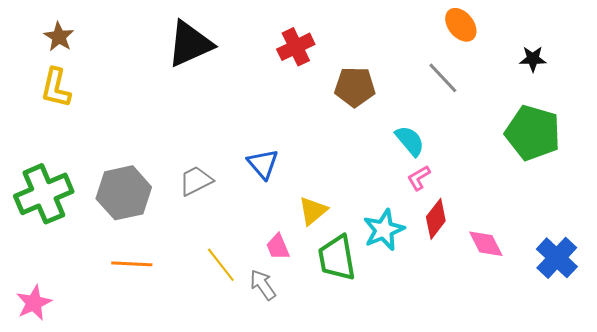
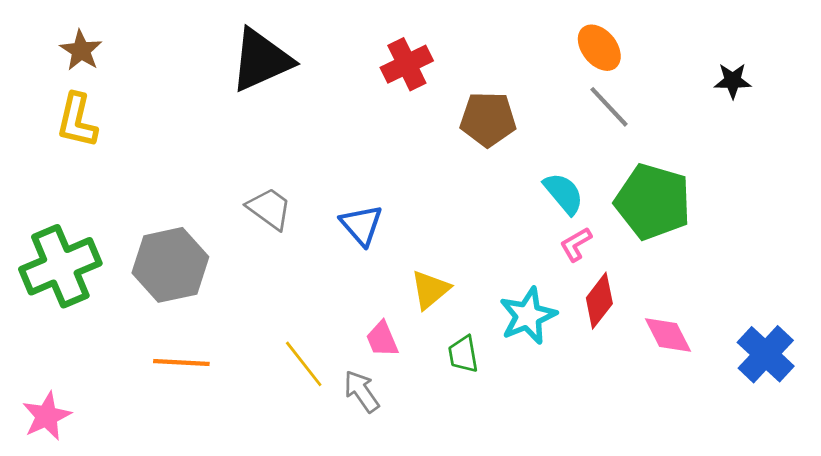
orange ellipse: (461, 25) -> (599, 48), moved
green pentagon: (533, 133) -> (653, 202), moved
gray trapezoid: (196, 181) -> (269, 209), moved, turned 63
green trapezoid: (337, 258) -> (463, 354), size x0.6

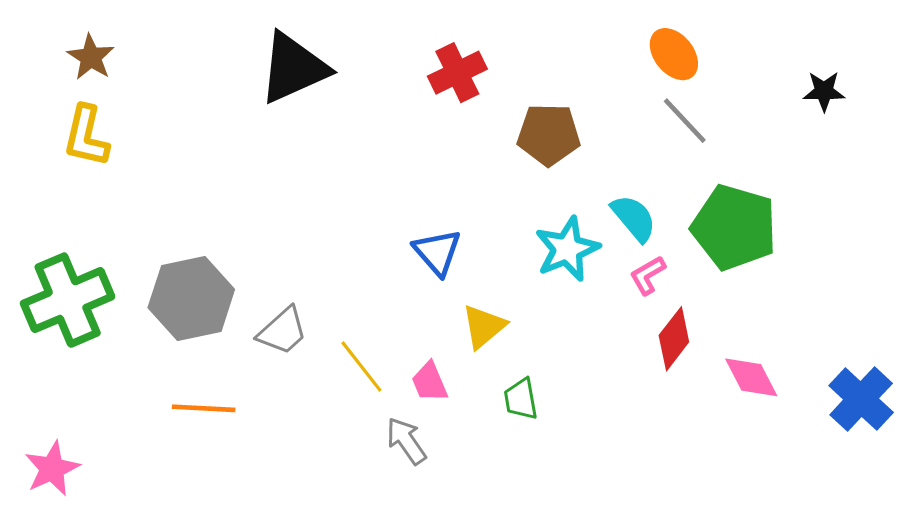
gray trapezoid: (269, 209) -> (283, 331), moved, turned 102
blue triangle: (361, 225) -> (437, 252), moved
cyan star: (528, 316) -> (567, 249), moved
yellow line: (304, 364) -> (361, 367), moved

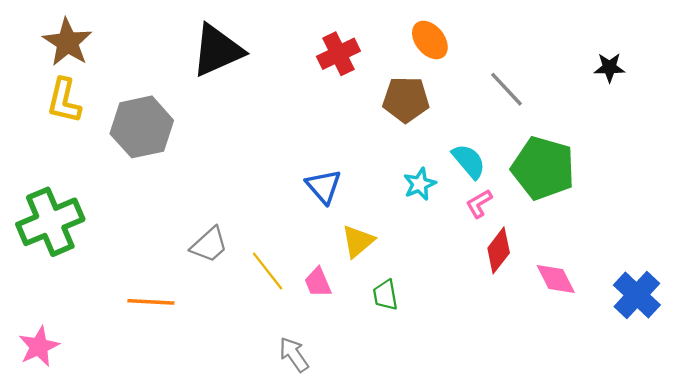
orange ellipse: (674, 54) -> (430, 40), moved
brown star: (91, 57) -> (67, 42), size x1.4
cyan star: (567, 249) -> (420, 184), size x0.7
gray hexagon: (191, 299) -> (142, 127), moved
gray arrow: (406, 441) -> (294, 354), moved

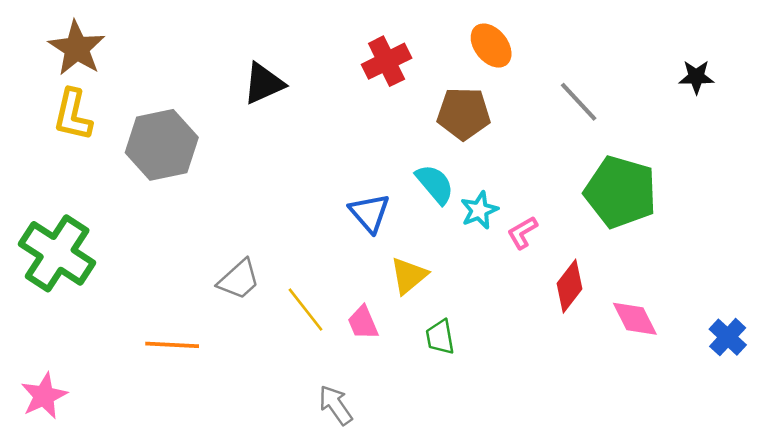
black triangle: (217, 50) -> (264, 83), moved, size x0.7
cyan semicircle: (469, 161) -> (435, 184), moved
pink L-shape: (479, 204) -> (522, 232), moved
green cross: (50, 222) -> (57, 253), turned -34
blue cross: (637, 295) -> (728, 337), size x0.7

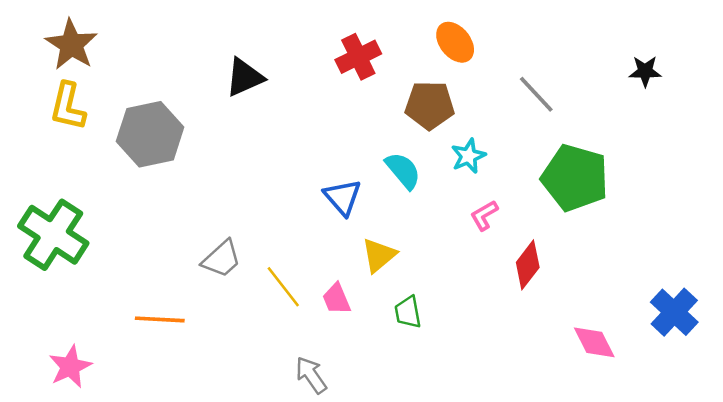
cyan star: (479, 210) -> (468, 156), moved
pink diamond: (635, 319) -> (594, 342), moved
blue cross: (728, 337) -> (674, 312), size x1.4
pink star: (44, 396) -> (70, 367), moved

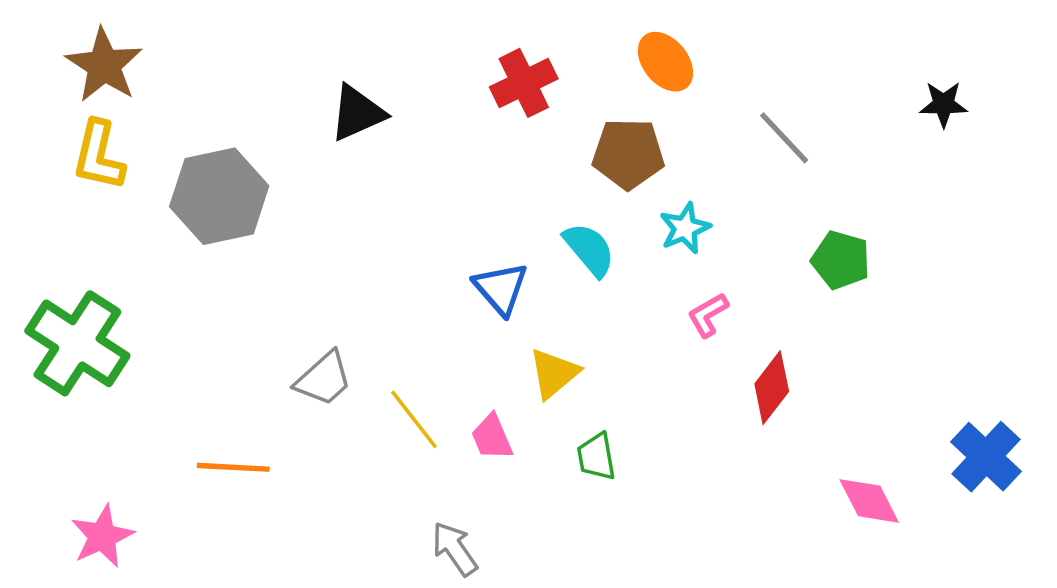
green pentagon: (575, 178) -> (841, 260), size x0.6

